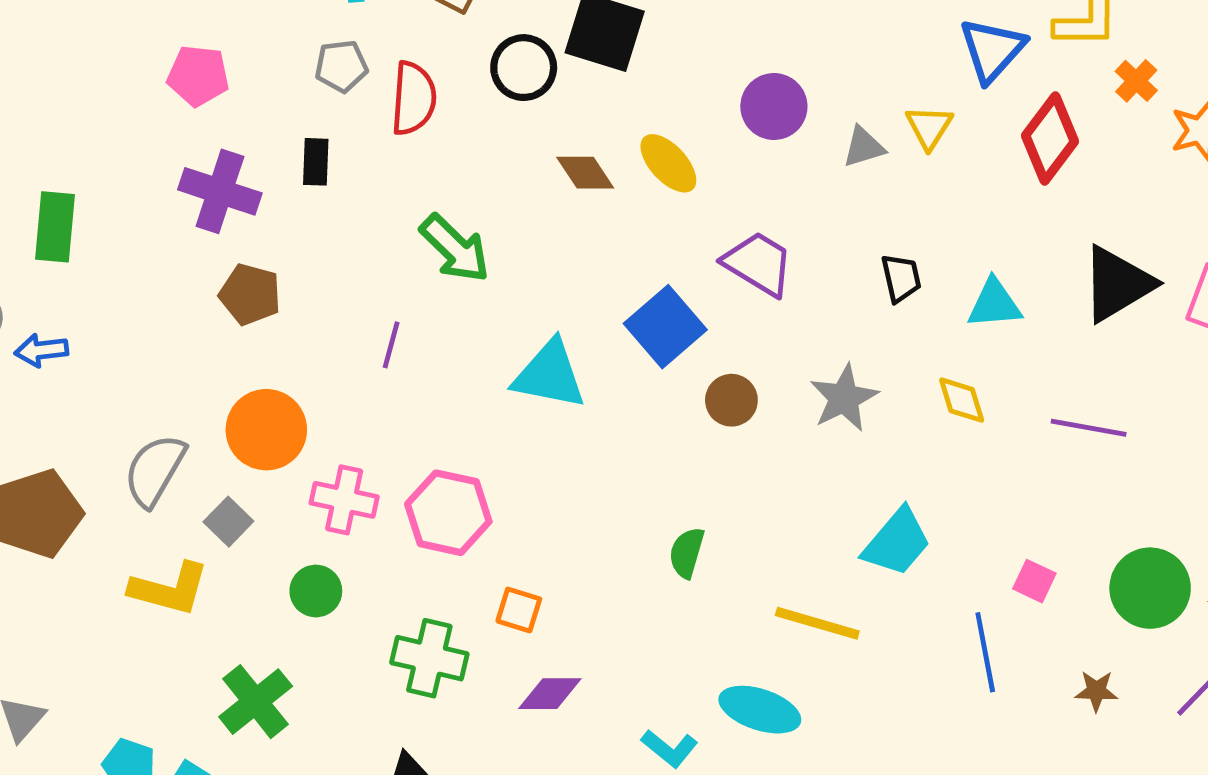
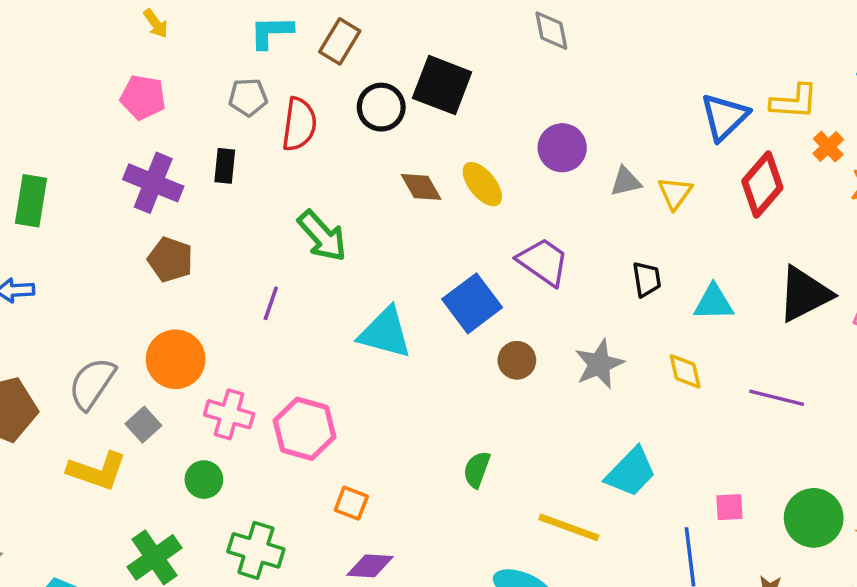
yellow triangle: (929, 127) -> (675, 193), moved
pink square: (1034, 581) -> (729, 507), turned -32
green cross: (429, 658) -> (256, 550), moved

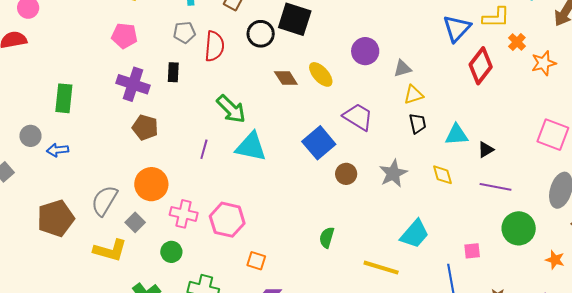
yellow triangle: (675, 193) -> (414, 95), moved, turned 40
black triangle: (805, 294) -> (486, 150), moved, size x0.5
cyan triangle: (385, 333) -> (251, 147), moved
green circle: (814, 518) -> (519, 228), moved

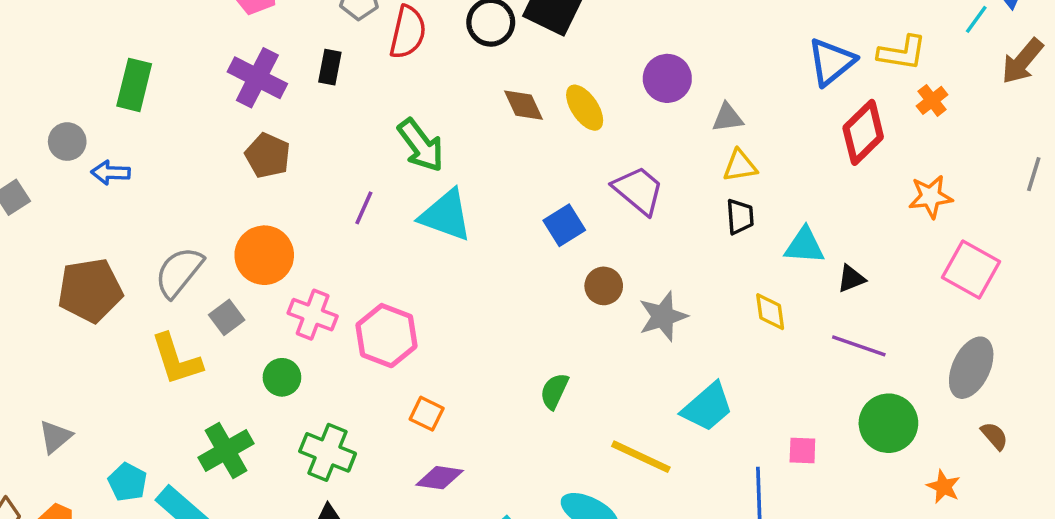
orange star: (544, 63) -> (931, 197), moved
blue square: (319, 143) -> (564, 225), size x0.7
gray star: (393, 173) -> (663, 316), moved
yellow L-shape: (110, 250) -> (176, 359), turned 48

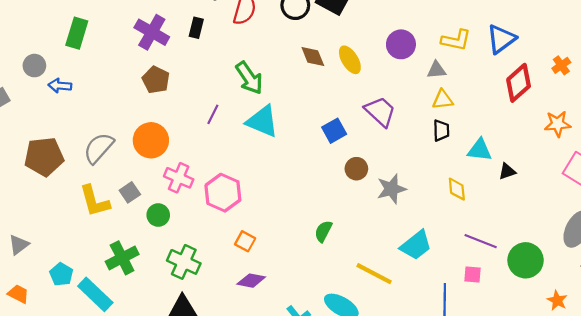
yellow L-shape: (902, 53) -> (456, 40), moved
gray square: (227, 317) -> (130, 192), moved
purple line: (859, 346) -> (481, 241), moved

